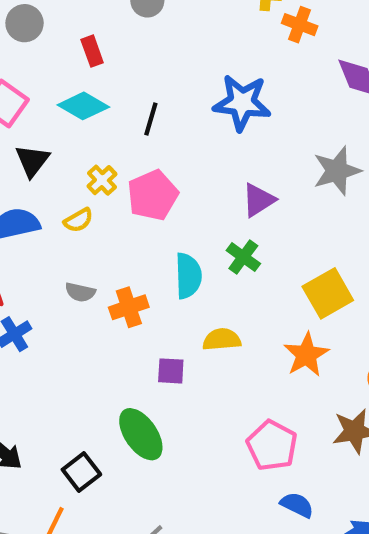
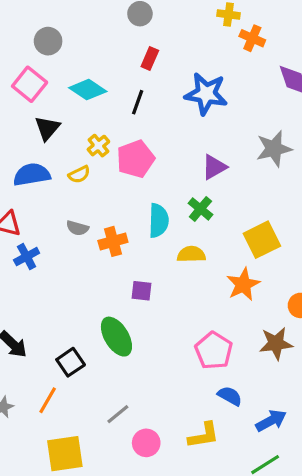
gray circle: (25, 23) -> (48, 41), moved
red rectangle: (92, 51) -> (150, 59), moved, turned 40
yellow semicircle: (222, 339) -> (191, 254), moved

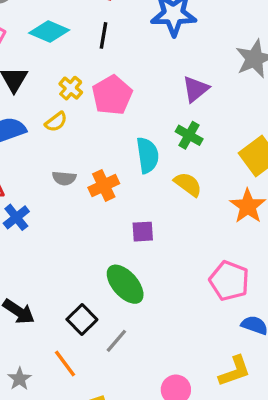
yellow semicircle: (191, 254) -> (188, 184), turned 48
orange line: (48, 400) -> (65, 364), turned -56
gray line: (118, 414) -> (116, 341), moved

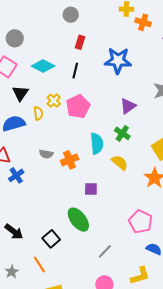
yellow semicircle: (56, 122) -> (38, 113), moved, turned -64
gray line: (116, 341) -> (105, 251), moved

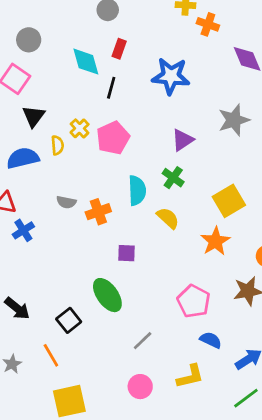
cyan diamond: (43, 66) -> (86, 62), moved, turned 45

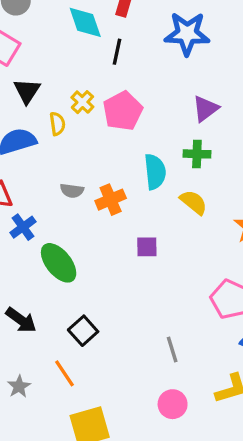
green cross: (173, 178) -> (197, 154), turned -30
green ellipse: (107, 295) -> (59, 263), moved
gray line: (143, 341) -> (172, 349), turned -60

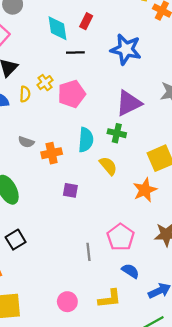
black line: (117, 52) -> (75, 52), turned 66
purple triangle: (205, 109) -> (129, 103), size x1.4
gray line: (172, 349) -> (89, 252), moved

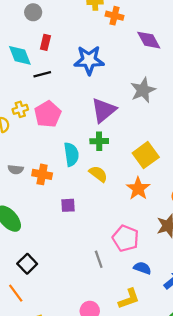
yellow cross: (45, 83) -> (20, 109), turned 32
orange cross: (52, 153) -> (42, 174), turned 36

